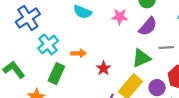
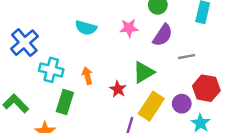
cyan cross: (48, 44) -> (51, 70), turned -30
orange arrow: (79, 53) -> (87, 76), turned -96
green triangle: (141, 58) -> (144, 72), moved

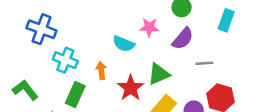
cyan semicircle: (86, 28) -> (124, 44), moved
blue cross: (24, 43) -> (41, 29), turned -36
red star: (118, 89) -> (131, 88), size x1.5

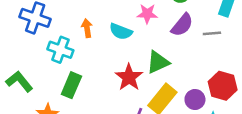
gray line: (204, 63) -> (212, 33), moved
orange arrow: (101, 70) -> (87, 28), moved

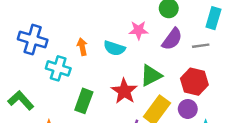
green rectangle: (71, 85) -> (84, 101), moved
red hexagon: (223, 86) -> (194, 82), moved

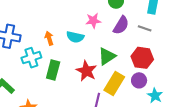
gray line: (201, 46) -> (145, 28), turned 32
cyan cross: (58, 68) -> (31, 58), turned -30
green rectangle: (84, 101) -> (53, 70), moved

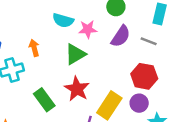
cyan semicircle: (75, 37) -> (63, 20), moved
green triangle: (107, 56) -> (75, 54), moved
green rectangle: (53, 70) -> (44, 100), moved, turned -54

